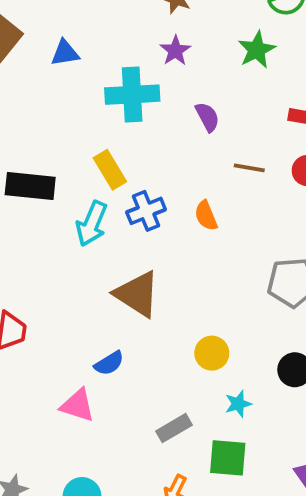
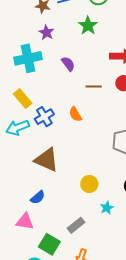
cyan arrow: (92, 224) -> (18, 128), turned 55
green square: (228, 458) -> (49, 244), moved, turned 35

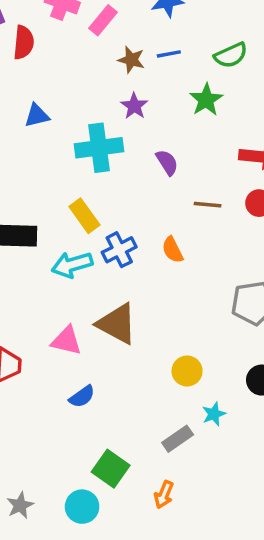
blue semicircle: (38, 197) -> (82, 397), moved
pink triangle: (25, 221) -> (66, 341), moved
gray rectangle: (76, 225) -> (178, 439), moved

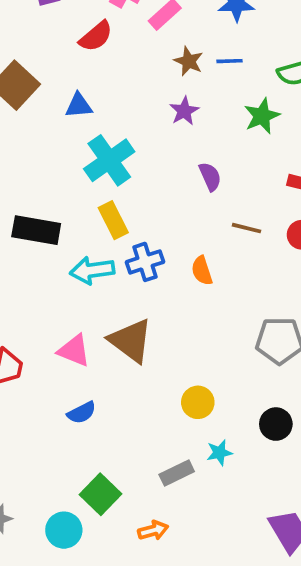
red semicircle: (24, 42) -> (96, 36), moved, turned 36
cyan cross: (99, 148) -> (109, 160), moved, turned -36
orange arrow: (164, 495) -> (153, 530), turned -136

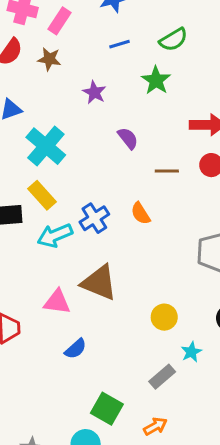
brown star: (189, 61) -> (49, 59), moved
yellow rectangle: (113, 220) -> (42, 195), moved

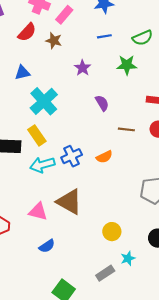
green star: (156, 80) -> (127, 65), turned 30
orange semicircle: (141, 213) -> (104, 157), turned -91

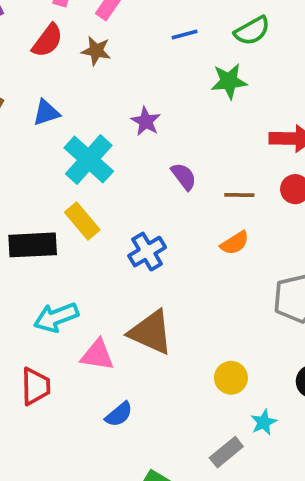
purple star: (82, 68) -> (146, 121), moved
purple semicircle: (102, 103) -> (184, 176), moved
orange semicircle: (104, 157) -> (235, 243), moved
cyan arrow: (42, 165) -> (56, 317), moved

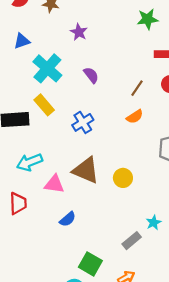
green star: (229, 81) -> (148, 19), moved
purple star: (146, 121) -> (79, 32), moved
purple semicircle: (184, 176) -> (91, 75), moved
brown line: (239, 195) -> (137, 88), turned -56
yellow circle: (231, 378) -> (123, 178), moved

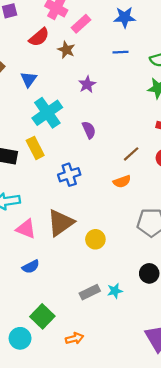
blue triangle: (22, 41) -> (29, 79), turned -49
brown triangle: (86, 170) -> (61, 223), turned 48
gray rectangle: (132, 241) -> (90, 292), moved

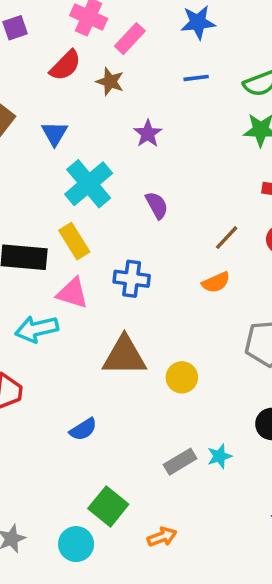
blue cross: (69, 175) -> (132, 279), turned 30
brown triangle: (61, 223) -> (124, 356), turned 40
pink triangle: (26, 229) -> (72, 293), moved

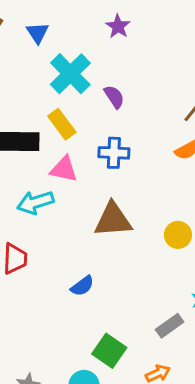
purple semicircle: (157, 205) -> (114, 97), moved
yellow circle: (182, 377) -> (178, 235), moved
gray rectangle: (180, 462) -> (170, 326), moved

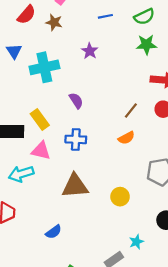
purple star: (118, 26) -> (90, 51), moved
blue triangle: (38, 33) -> (14, 51), moved
cyan cross: (70, 74) -> (44, 67), moved, turned 32

